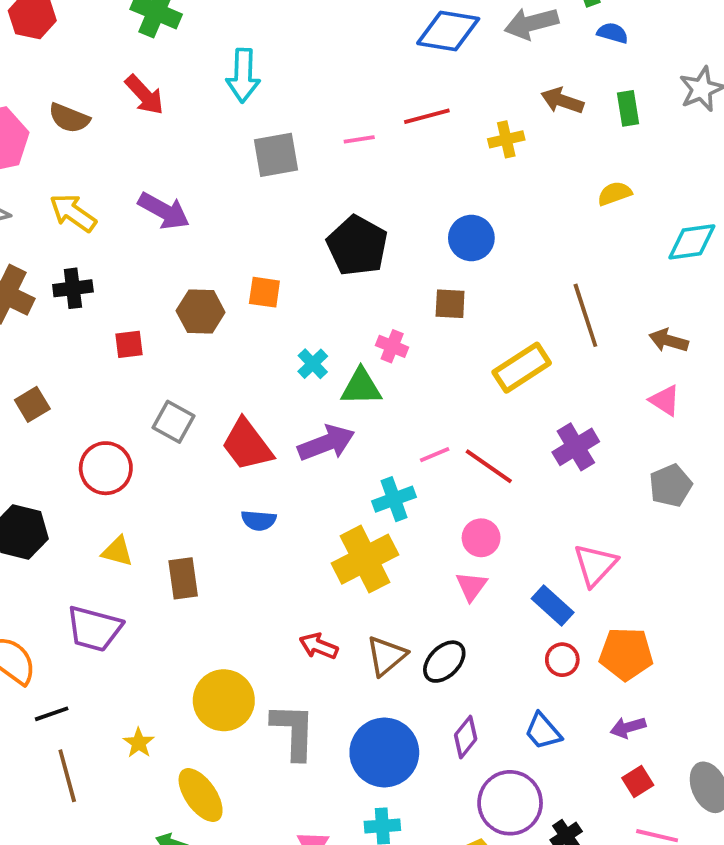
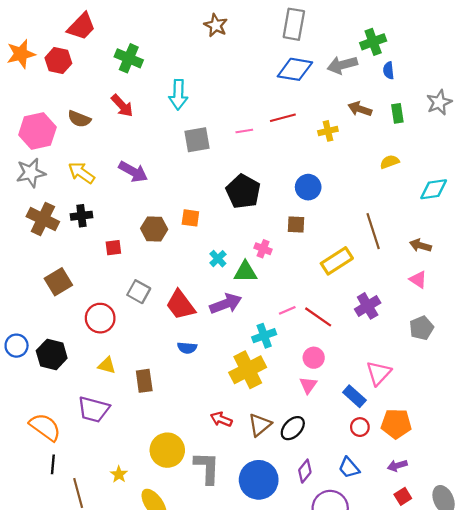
blue semicircle: (613, 33) -> (389, 70), turned -112
brown square: (32, 404) -> (58, 282), size x1.4
black line: (52, 714) -> (53, 464), moved, turned -66

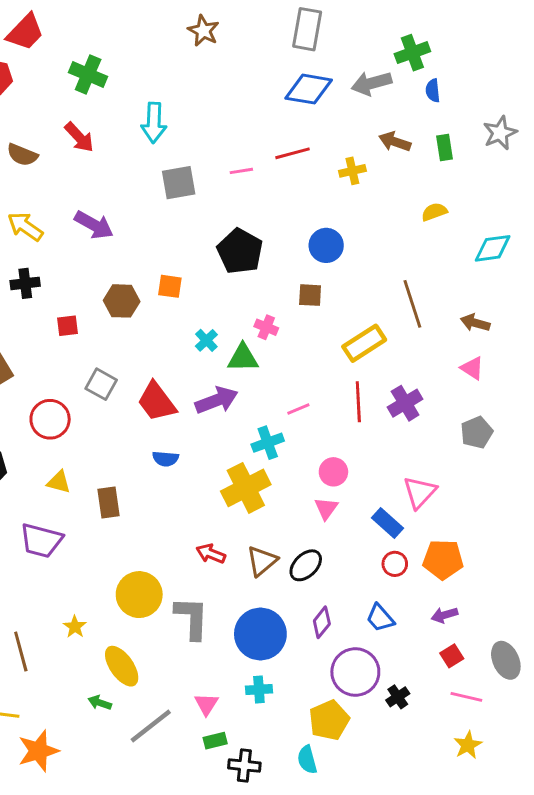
red line: (318, 317) -> (358, 402), moved, turned 52

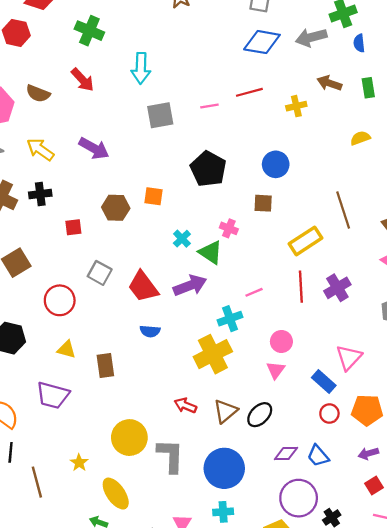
green triangle: (243, 358) -> (211, 252), turned 35
purple diamond: (322, 622) -> (286, 454), moved, turned 50

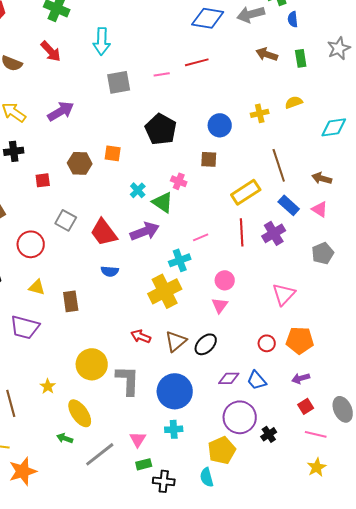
yellow cross: (296, 106) -> (260, 113), moved
purple arrow: (94, 148) -> (61, 111), turned -60
blue rectangle: (324, 382) -> (289, 205), moved

